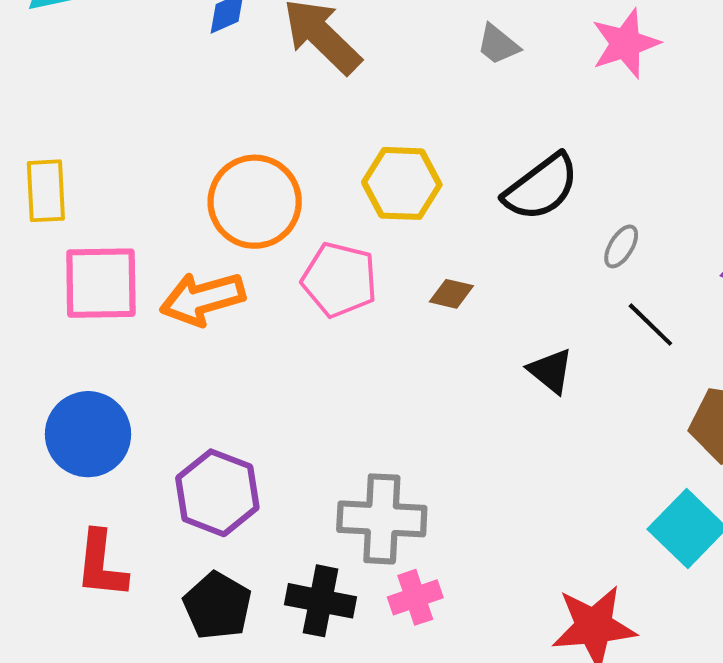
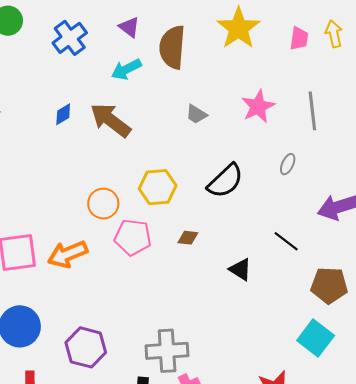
orange circle: (255, 202) -> (103, 204), moved, size x0.7
gray ellipse: (621, 246) -> (288, 164), moved

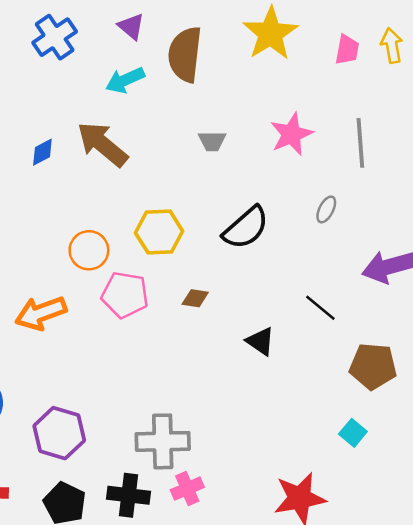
blue diamond: (63, 114) -> (42, 152), moved
gray trapezoid: (196, 114) -> (212, 141), turned -35
cyan square: (316, 338) -> (353, 433), size x0.6

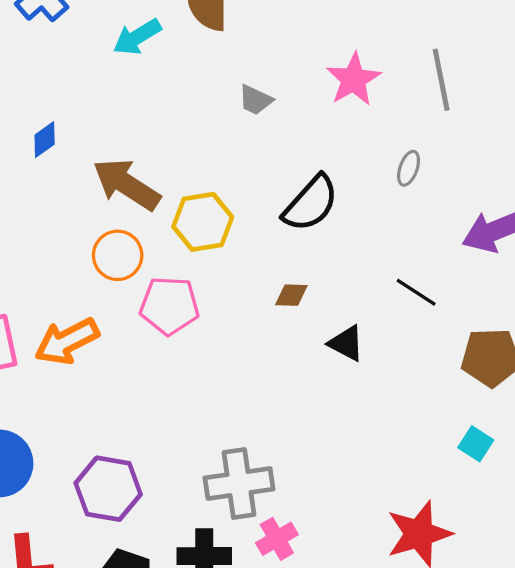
gray trapezoid: (212, 141) -> (255, 100), turned 32
brown arrow: (102, 144) -> (127, 184), moved
brown diamond: (195, 298) -> (291, 295), moved

